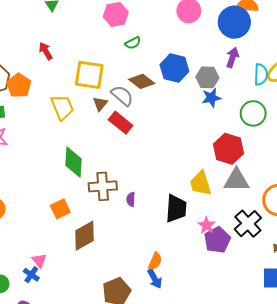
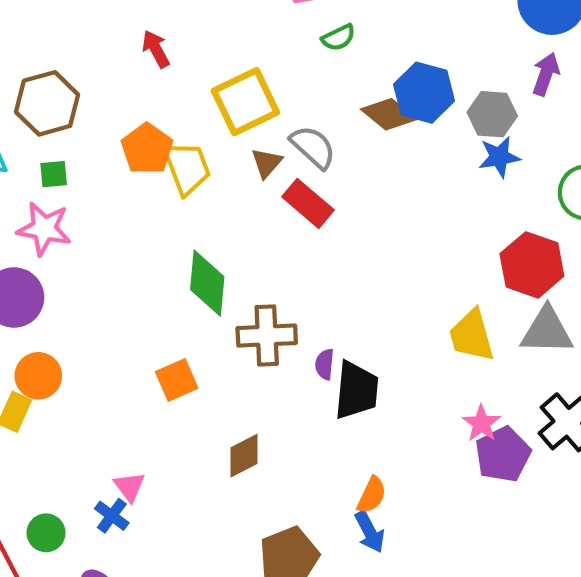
yellow square: (89, 75) -> (245, 102), turned -36
brown diamond: (142, 81) -> (389, 114), moved
orange pentagon: (19, 86) -> (147, 149), moved
black trapezoid: (176, 209) -> (356, 390), moved
brown diamond: (85, 236) -> (244, 456), moved, size x0.7

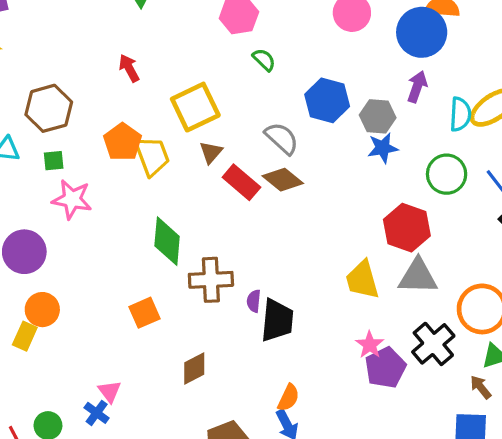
green semicircle: (339, 38) -> (264, 60), turned -110
brown diamond: (389, 114) -> (283, 180), moved
gray semicircle: (313, 147) -> (282, 138), moved
pink star: (44, 229) -> (72, 199), moved

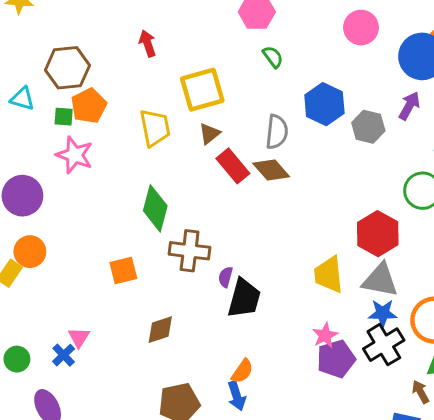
gray semicircle: (282, 138) -> (277, 132), turned 44
orange pentagon: (123, 142) -> (89, 106), moved
blue star: (383, 148) -> (383, 313), moved

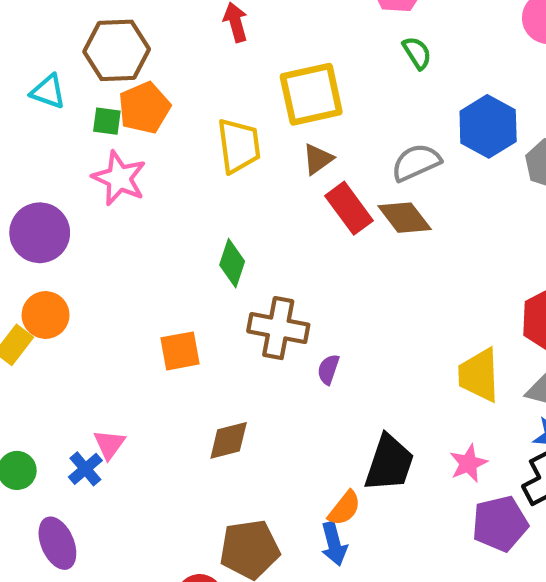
gray semicircle: (277, 132) -> (416, 162), turned -124
green diamond: (155, 208) -> (232, 263), size x0.7
black trapezoid: (244, 298) -> (389, 463), moved
purple pentagon: (336, 359) -> (500, 524), moved

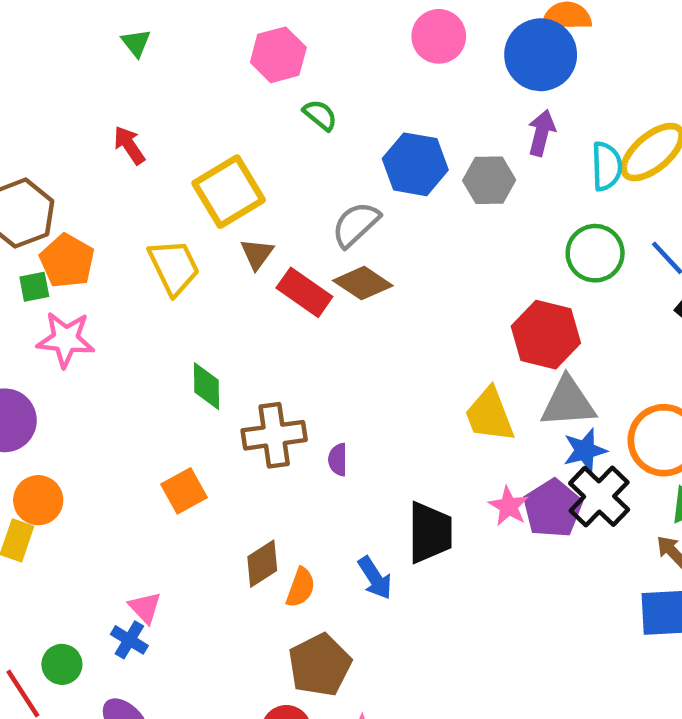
orange semicircle: (344, 508) -> (301, 587), moved
purple pentagon: (500, 524) -> (553, 508), moved
blue arrow: (334, 544) -> (375, 578), moved

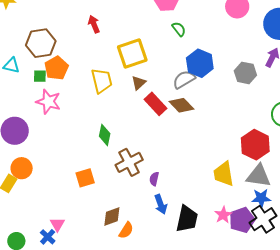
blue hexagon: (415, 164) -> (200, 63), moved
brown cross: (274, 435) -> (129, 162), turned -32
blue arrow: (375, 578) -> (161, 204), moved

